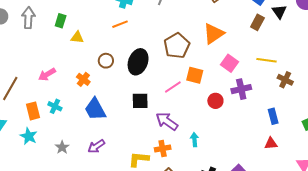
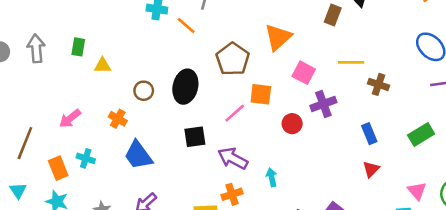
orange line: (120, 24) -> (186, 26), moved, turned 70
red triangle: (271, 143) -> (371, 169), turned -32

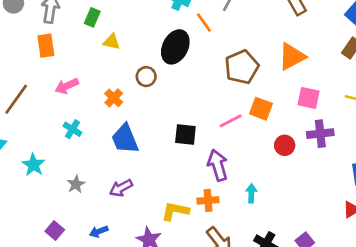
pink square: (304, 73) -> (309, 98), turned -30
black ellipse: (185, 87) -> (175, 47), moved
purple arrow: (233, 158) -> (218, 165), turned 32
orange rectangle: (58, 168) -> (46, 46), moved

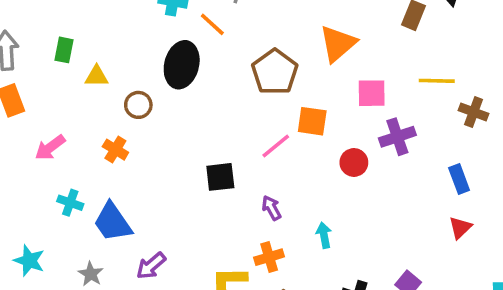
brown circle: (146, 77) -> (138, 105), moved
blue trapezoid: (125, 139) -> (113, 222), moved
purple arrow: (218, 165) -> (271, 208), size x0.6

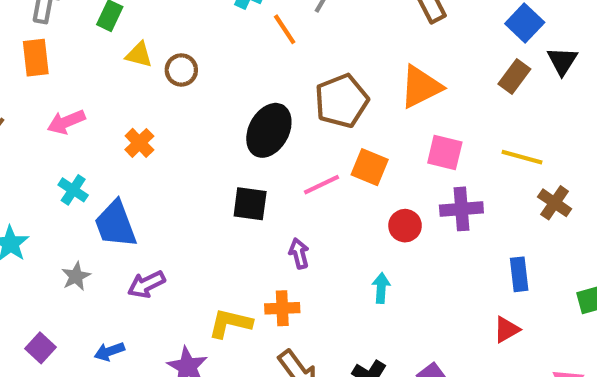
black ellipse: (182, 65) -> (269, 130), moved
brown circle: (138, 105) -> (181, 70), moved
cyan arrow: (324, 235) -> (381, 288), moved

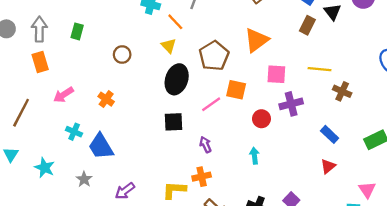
yellow triangle: (139, 55) -> (169, 46), moved, turned 42
blue rectangle: (519, 274) -> (330, 134), turned -30
purple arrow: (146, 284) -> (125, 191), moved

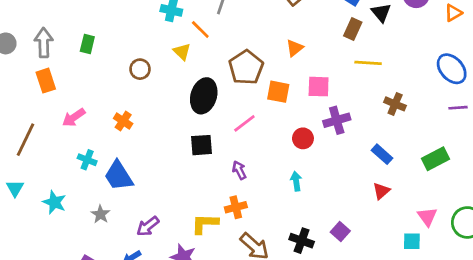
orange triangle: (257, 40) -> (295, 48), size x0.6
yellow triangle: (169, 46) -> (182, 52), moved
yellow line: (320, 69) -> (368, 63), moved
orange square: (236, 90) -> (278, 92), moved

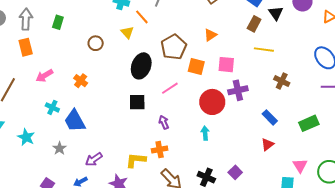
red circle: (303, 138) -> (212, 102), size x1.6

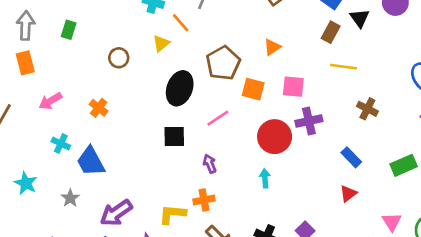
yellow triangle: (127, 32) -> (161, 43), turned 32
purple arrow: (94, 159) -> (116, 213), size x1.4

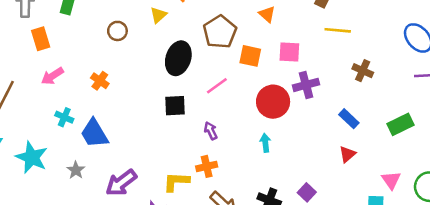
orange triangle: (272, 47) -> (267, 14), turned -42
orange rectangle: (25, 63) -> (41, 39), moved
cyan star: (26, 183) -> (32, 157), size x1.4

